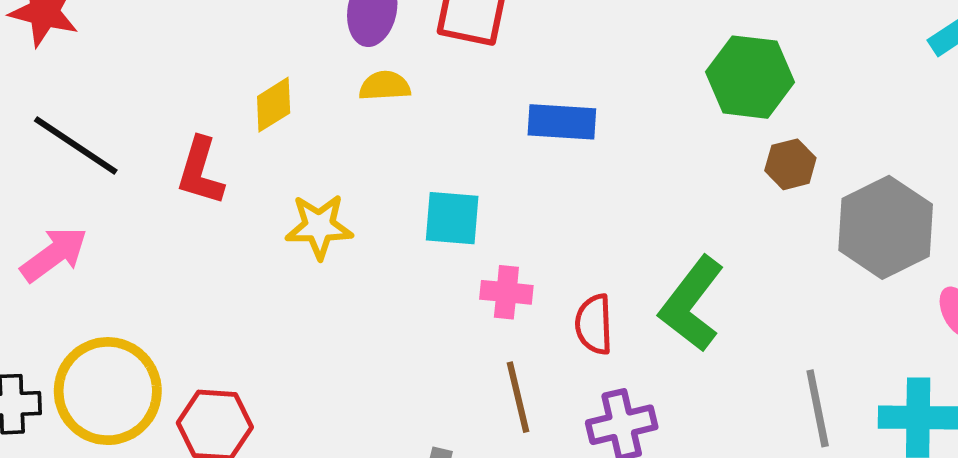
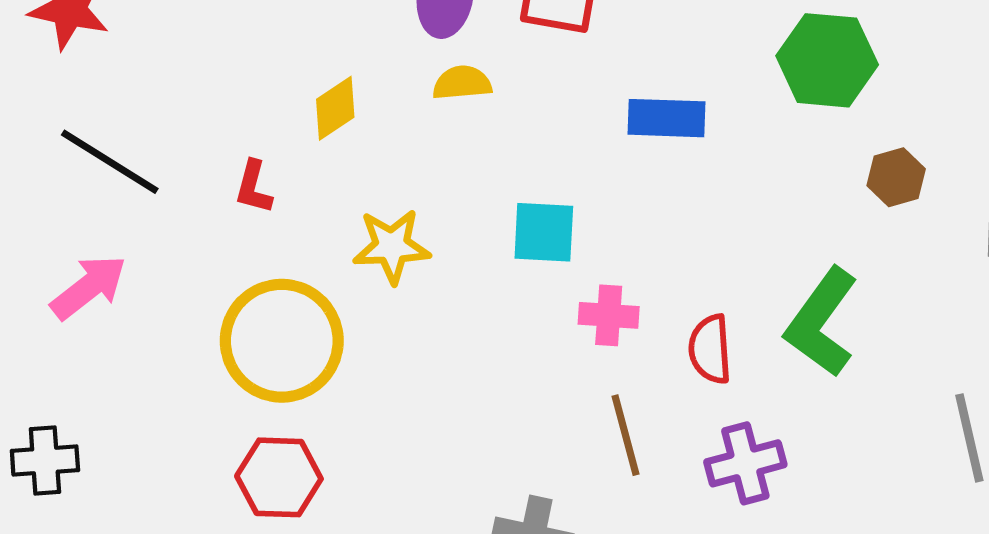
green hexagon: (750, 77) -> (827, 60), moved
brown hexagon: (790, 164) -> (896, 177), moved
red L-shape: (200, 171) -> (254, 187), size x0.7
yellow circle: (108, 391) -> (282, 341), moved

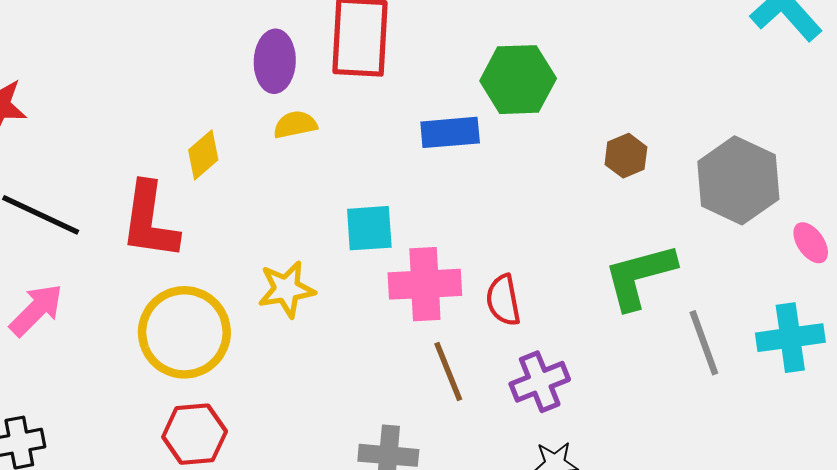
green hexagon: (827, 60) -> (518, 80), moved
red L-shape: (254, 187) -> (150, 221), size x2.0
yellow star: (392, 246) -> (286, 289), moved
pink cross: (609, 315) -> (425, 284), size x1.6
green L-shape: (821, 322) -> (640, 276), moved, turned 46

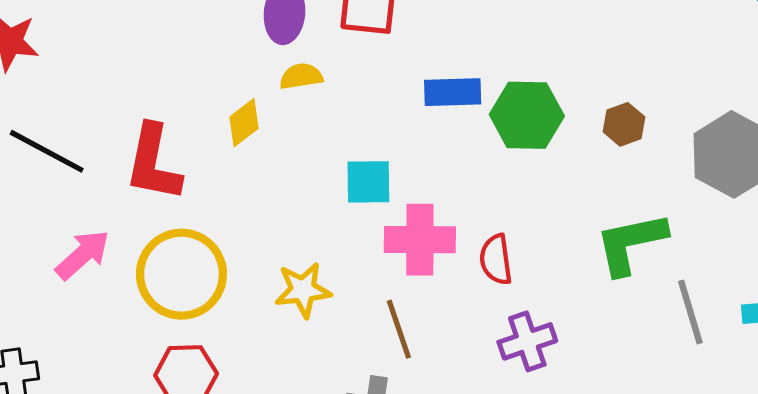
green hexagon: (518, 80) -> (527, 115), moved
yellow diamond: (203, 155) -> (244, 123), moved
yellow star: (286, 289) -> (303, 290), moved
pink arrow: (36, 310) -> (83, 255), moved
brown line: (448, 372) -> (399, 329), moved

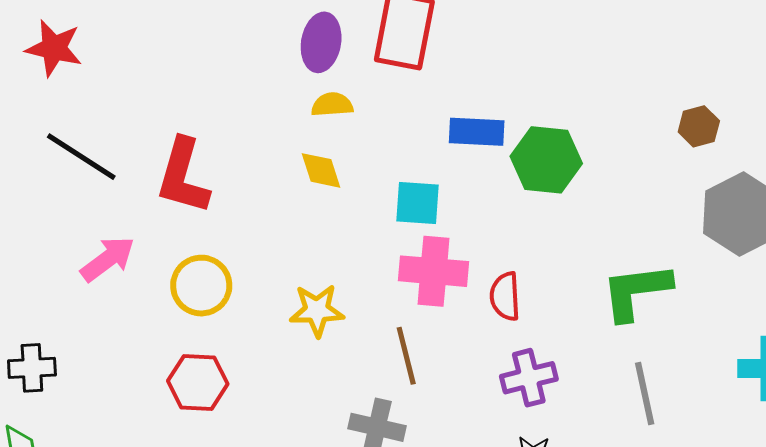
yellow diamond: (244, 123) -> (321, 170), moved, turned -75
brown hexagon: (624, 124) -> (699, 126), moved
cyan square: (368, 182) -> (418, 203), moved
yellow circle: (181, 274) -> (201, 286), size x0.7
gray line: (690, 312) -> (645, 394), moved

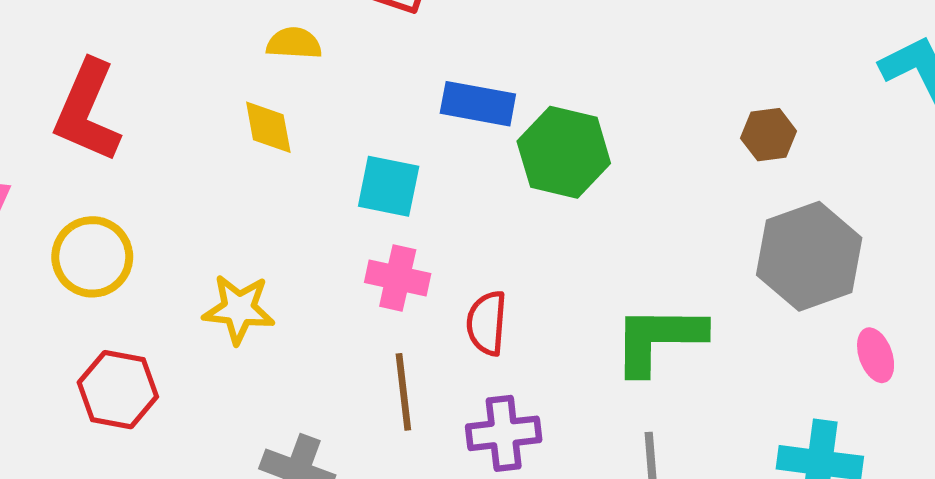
pink cross: (434, 271) -> (398, 278), size x0.7
brown line: (406, 356) -> (403, 392), moved
red hexagon: (198, 382) -> (118, 390), moved

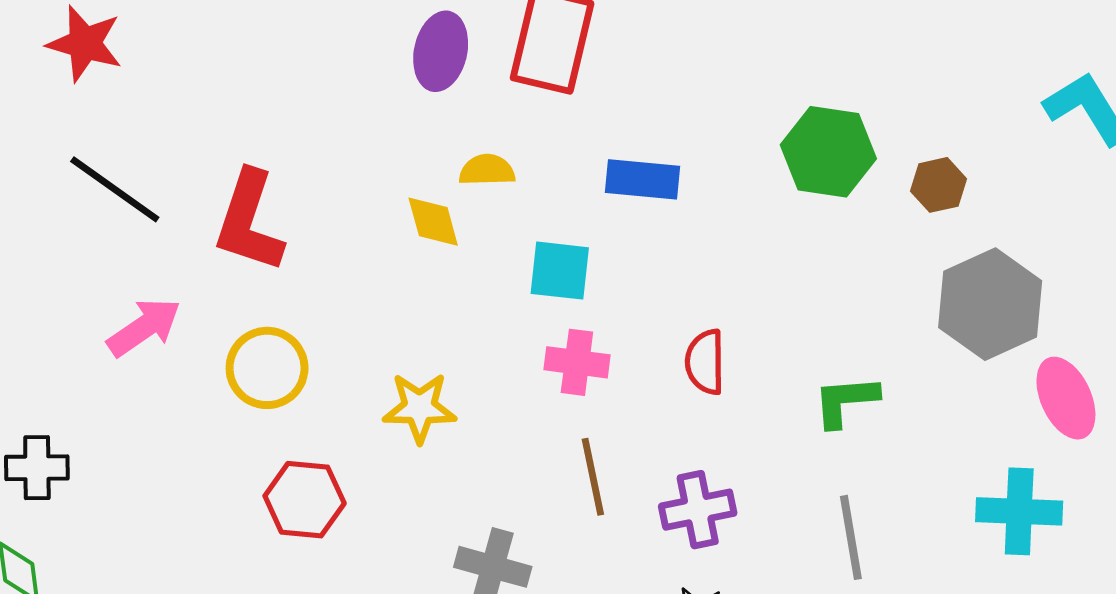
yellow semicircle: (294, 43) -> (487, 170), moved
green hexagon: (564, 152) -> (828, 152), moved
red semicircle: (487, 323) -> (705, 362), moved
green L-shape: (659, 339) -> (846, 401), size x0.7
pink ellipse: (876, 355) -> (1066, 398), size x1.5

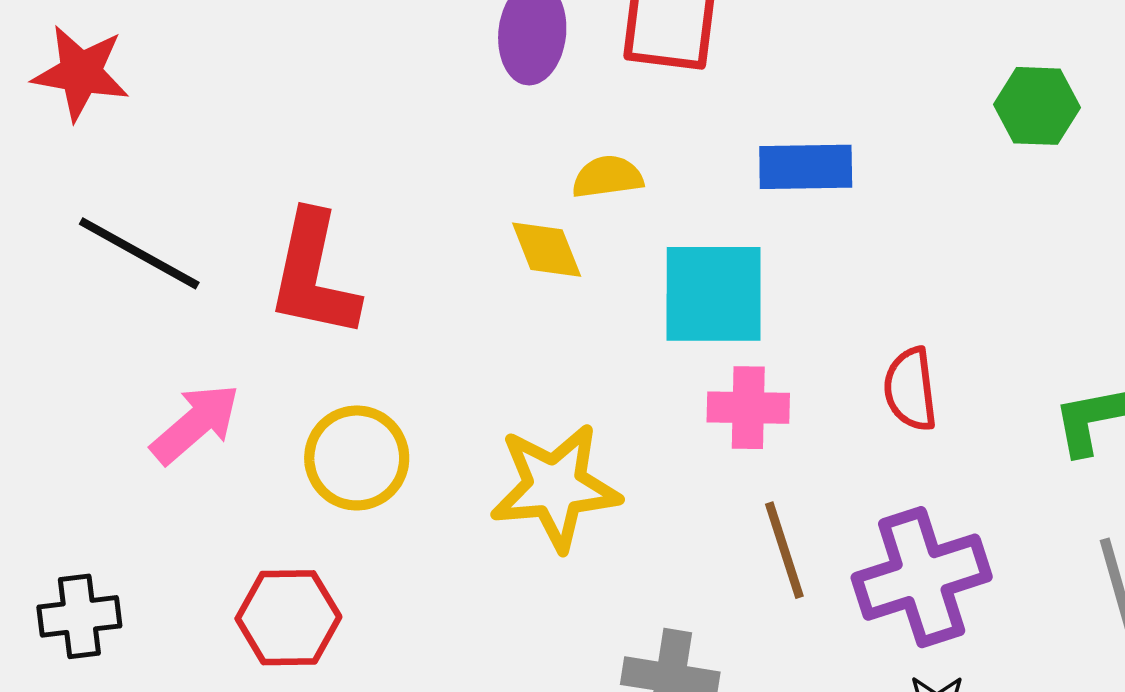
green hexagon: (828, 152) -> (1037, 106), size x0.7
cyan square: (560, 271) -> (714, 294), size x1.4
yellow star: (419, 408) -> (555, 487), size x1.4
red hexagon: (305, 500) -> (288, 618), moved
purple cross: (698, 510) -> (922, 577), size x1.4

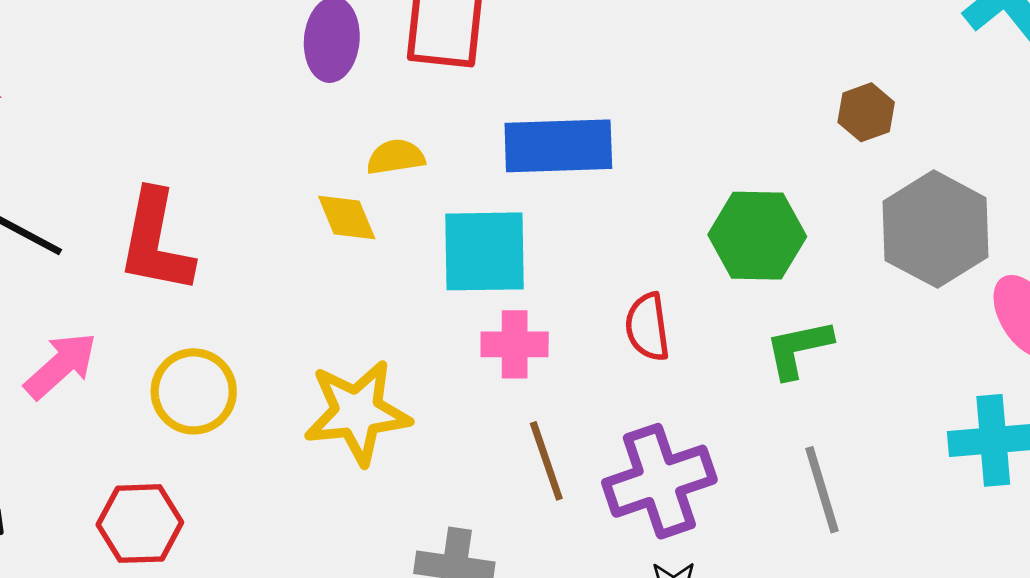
green hexagon: (1037, 106) -> (757, 236), moved, size x1.4
blue rectangle: (806, 167) -> (558, 146), size x1.4

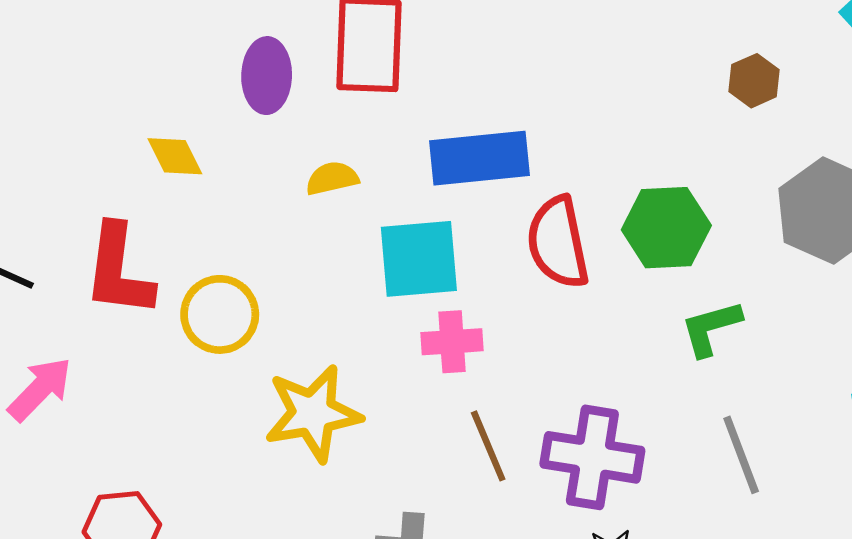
brown hexagon: (866, 112) -> (754, 81), moved
yellow diamond: (347, 218) -> (175, 156), moved
red semicircle: (647, 327) -> (558, 242), moved, size x1.5
yellow circle: (194, 391) -> (220, 314), moved
purple cross: (659, 481) -> (592, 457), turned 32

